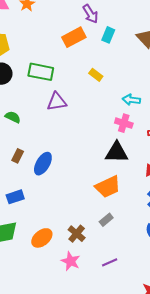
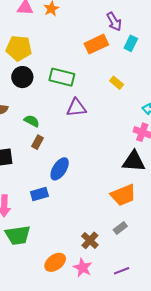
brown rectangle: (18, 156) -> (37, 142), moved
blue rectangle: (15, 197) -> (39, 194), moved
orange ellipse: (42, 238) -> (55, 262), moved

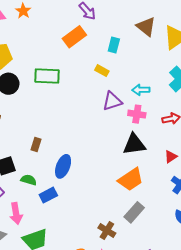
cyan rectangle: (131, 43) -> (114, 45), moved
purple triangle: (76, 108) -> (112, 101), moved
green semicircle: (32, 121) -> (29, 180), moved
gray rectangle: (120, 228) -> (134, 212), size x1.5

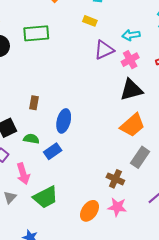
pink cross: (137, 114) -> (130, 60), turned -30

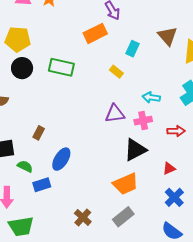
purple triangle: (104, 50) -> (115, 114), moved
black triangle: (131, 90) -> (135, 150), turned -30
brown cross: (115, 179) -> (83, 217), moved

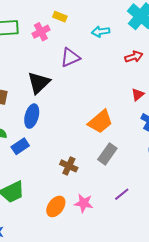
pink cross: (143, 121) -> (41, 32), moved
black triangle: (135, 150) -> (39, 83), moved

